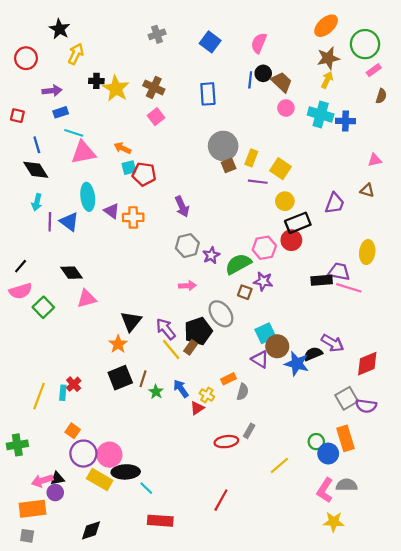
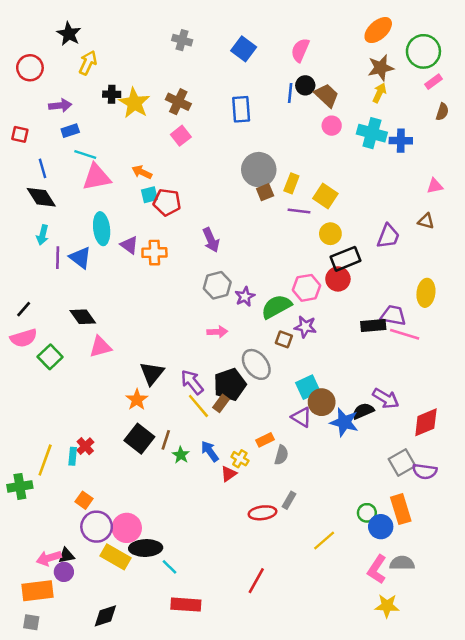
gray cross: (157, 34) -> (182, 40), turned 35
black square: (120, 378) -> (139, 439), turned -30
green cross: (17, 445) -> (20, 486), moved

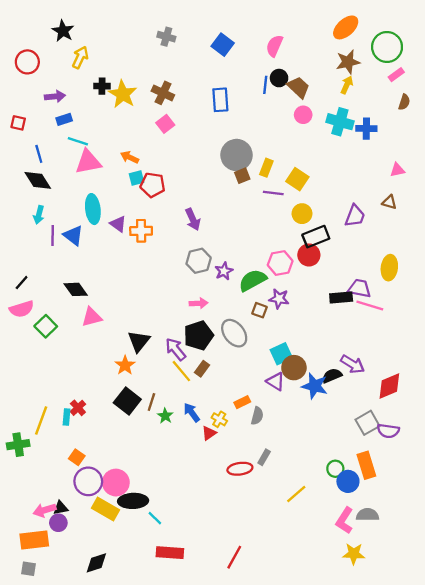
black pentagon: (230, 385) -> (199, 335), moved
red line: (256, 581) -> (234, 557), moved

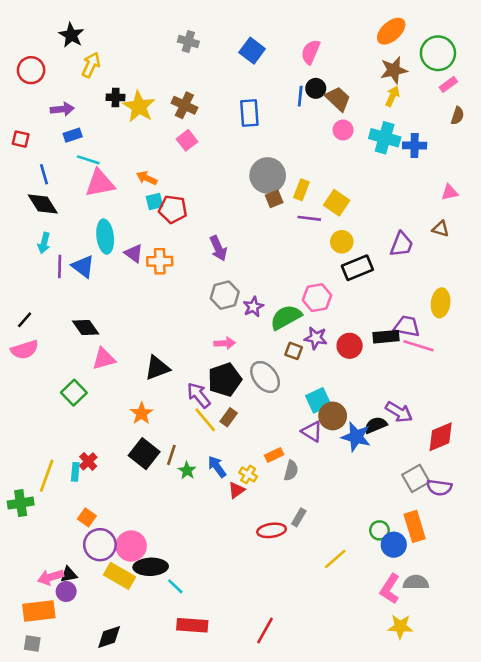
red circle: (309, 255) -> (350, 346), moved
green square: (46, 326) -> (74, 393), moved
black triangle: (139, 341) -> (157, 368), moved, turned 30

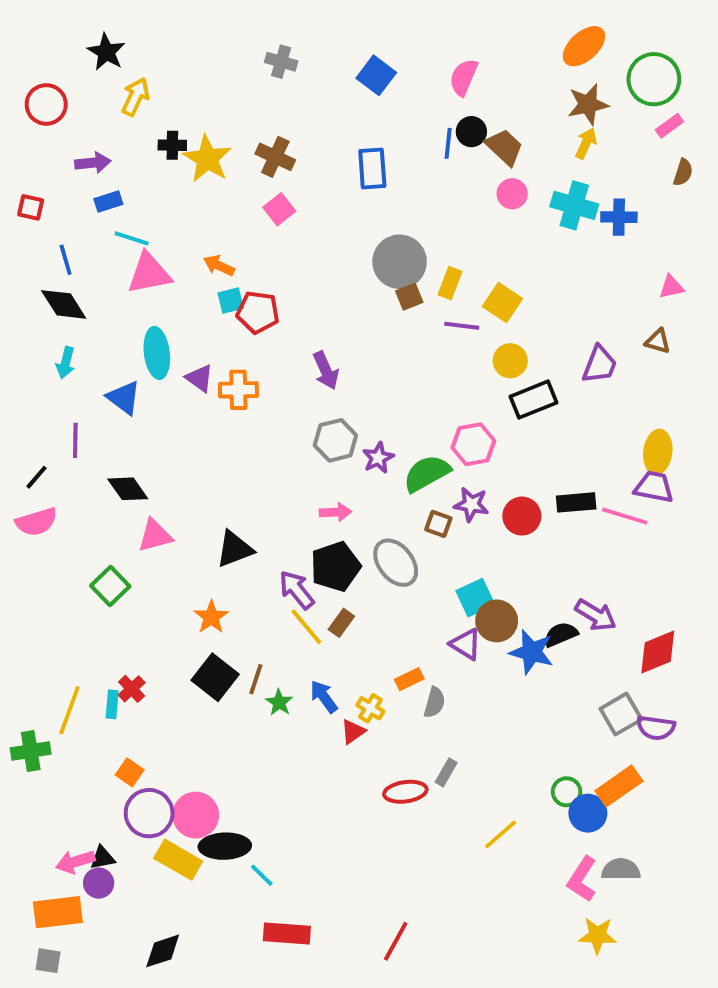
purple line: (60, 266) -> (75, 440), moved
purple trapezoid: (407, 326) -> (654, 487), moved
orange rectangle: (415, 526) -> (619, 786), turned 72

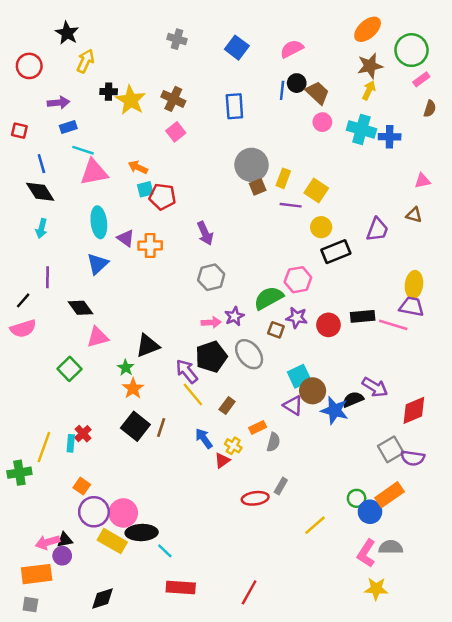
pink semicircle: (464, 77) -> (292, 49), turned 40
blue triangle: (124, 398) -> (98, 264), moved, turned 40
purple star: (378, 458) -> (234, 316), moved
brown rectangle: (341, 623) -> (227, 405), moved
green star: (279, 702) -> (126, 368), moved

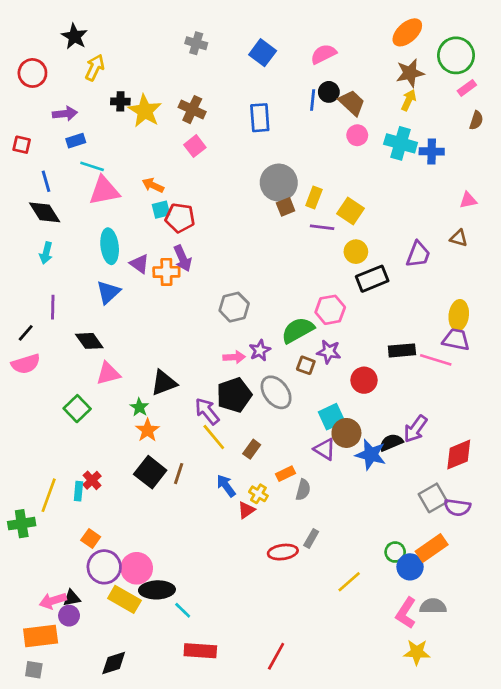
purple arrow: (205, 233) -> (183, 258), moved
red circle: (328, 325) -> (364, 380), moved
purple arrow: (375, 387) -> (415, 429), turned 95

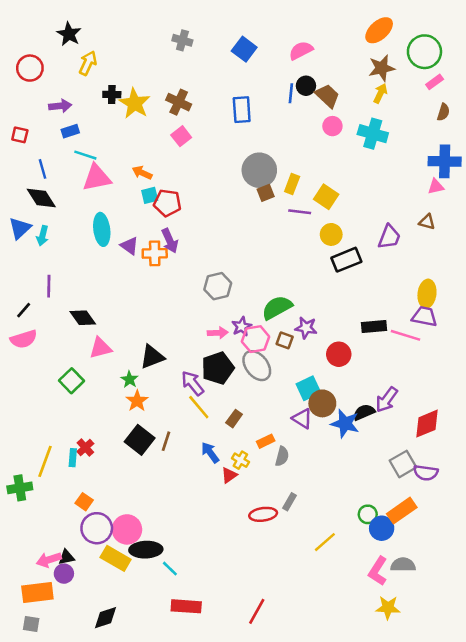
blue cross: (432, 151) -> (445, 161), moved, size x1.4
blue triangle: (108, 292) -> (20, 228), moved
pink hexagon: (330, 310) -> (256, 339), moved

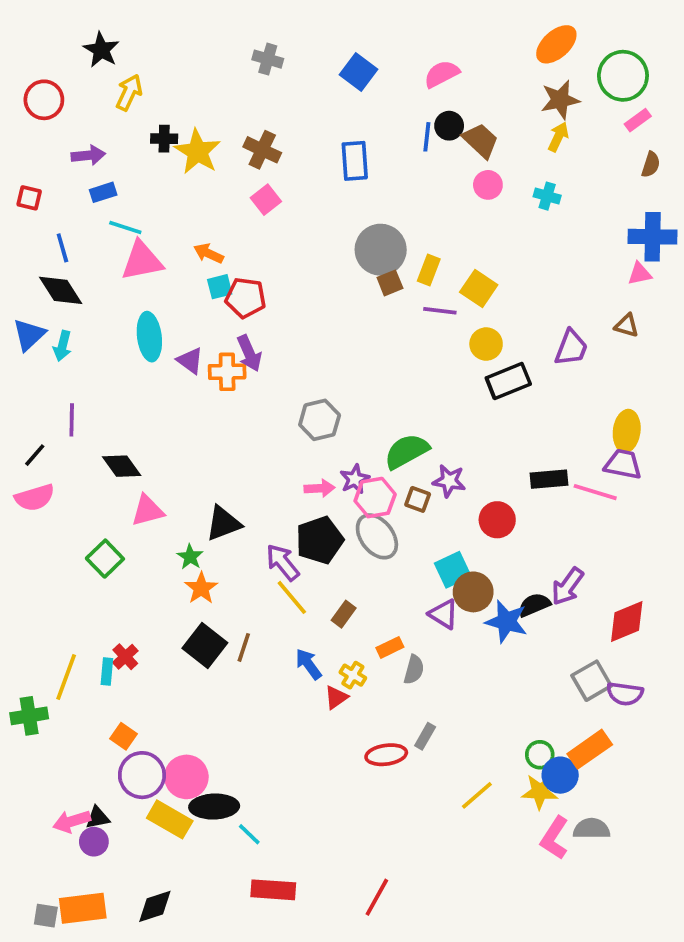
cyan cross: (373, 134) -> (547, 196), size x0.6
orange rectangle: (37, 592) -> (83, 908), moved
yellow star: (388, 608) -> (540, 792), moved

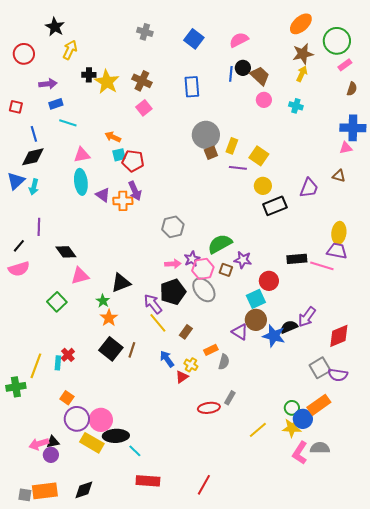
pink triangle: (142, 261) -> (82, 155), moved, size x0.7
black diamond: (61, 290) -> (33, 157), turned -70
cyan square: (453, 570) -> (256, 299), moved

